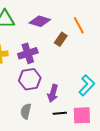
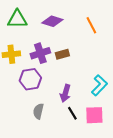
brown rectangle: (61, 39) -> (62, 54), moved, turned 40
purple hexagon: (30, 79) -> (30, 79), moved
black line: (60, 113) -> (72, 113), turned 64

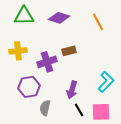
purple cross: (40, 53) -> (47, 62), moved
purple hexagon: (30, 79) -> (29, 87), moved

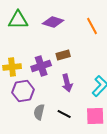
yellow cross: (18, 51) -> (12, 67), moved
purple arrow: (72, 90) -> (67, 83), moved, turned -30
black line: (79, 110) -> (64, 114), moved, turned -32

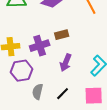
purple arrow: (67, 83) -> (66, 63), turned 36
black line: (64, 114) -> (63, 94), turned -72

